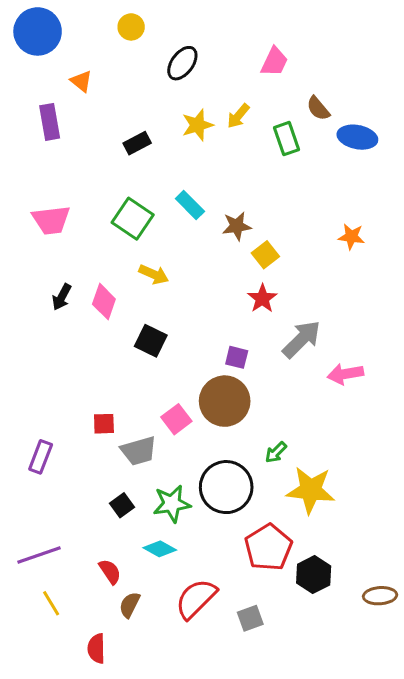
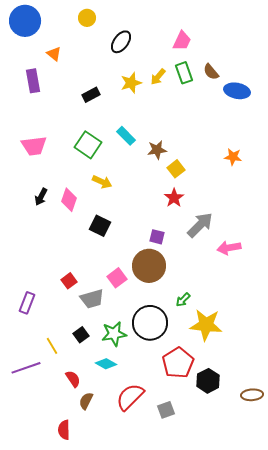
green rectangle: (286, 139) -> (184, 73), moved
red square: (104, 424) -> (69, 281), turned -35
yellow line: (51, 603) -> (52, 346), moved

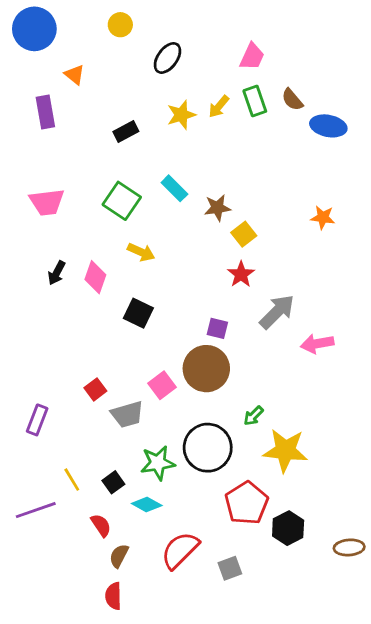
black square: (81, 335) -> (113, 482), moved
red semicircle: (64, 430) -> (113, 596), moved

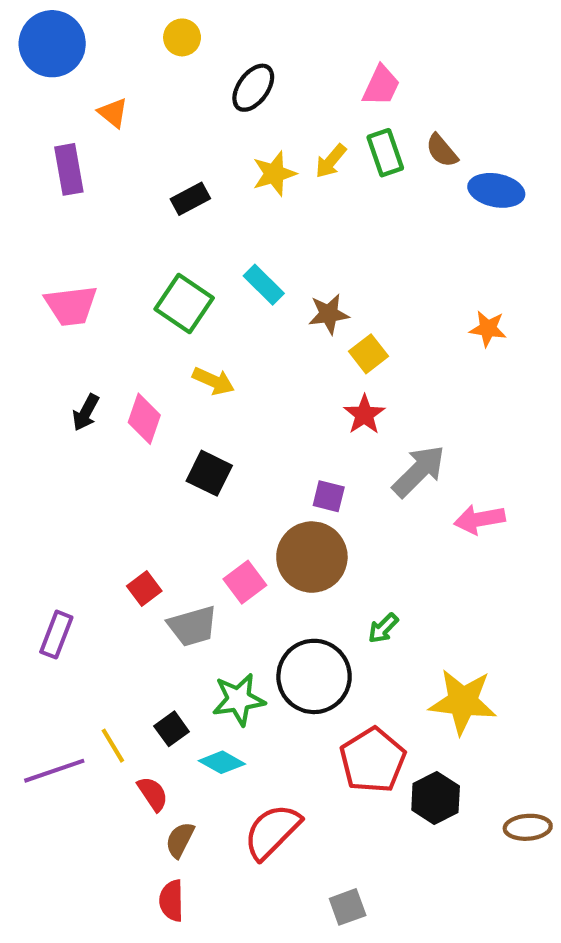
yellow star: (285, 450) -> (463, 702), moved
yellow line: (72, 480) -> (113, 746), moved
gray square: (230, 568) -> (348, 907), moved

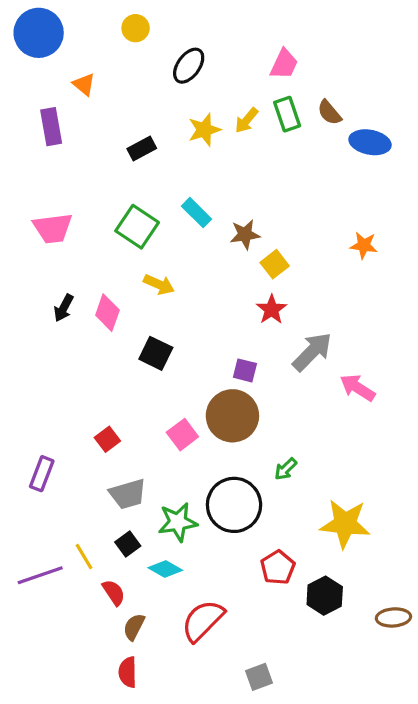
pink arrow: (480, 519) -> (358, 388), turned 42
gray trapezoid: (193, 626) -> (128, 494), moved
red pentagon: (373, 760) -> (278, 567), size x0.7

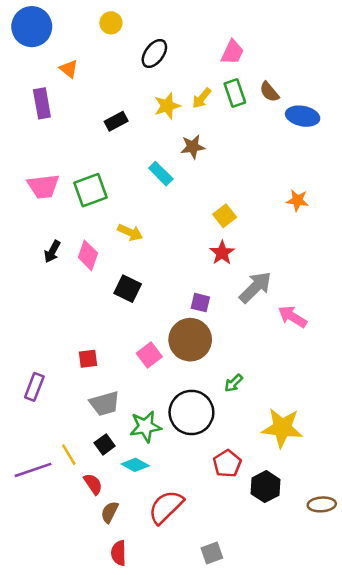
green square: (137, 227) -> (91, 190), moved, turned 36
brown star: (245, 234) -> (193, 147), moved
red square: (107, 439) -> (88, 359), turned 30
red semicircle: (128, 672) -> (119, 553), moved

